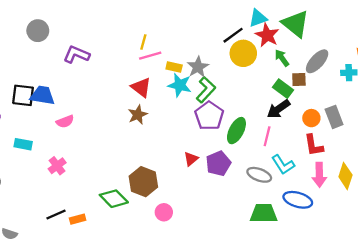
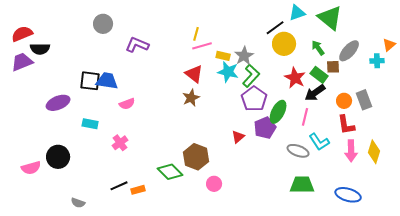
red star: (267, 35) -> (295, 78), moved
purple pentagon: (218, 163) -> (265, 128), moved
blue ellipse: (298, 200) -> (348, 195), moved

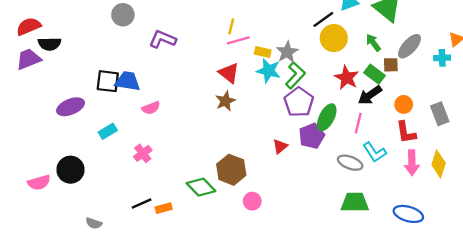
gray rectangle: (364, 100) -> (440, 114), moved
cyan rectangle: (90, 124) -> (108, 131), turned -42

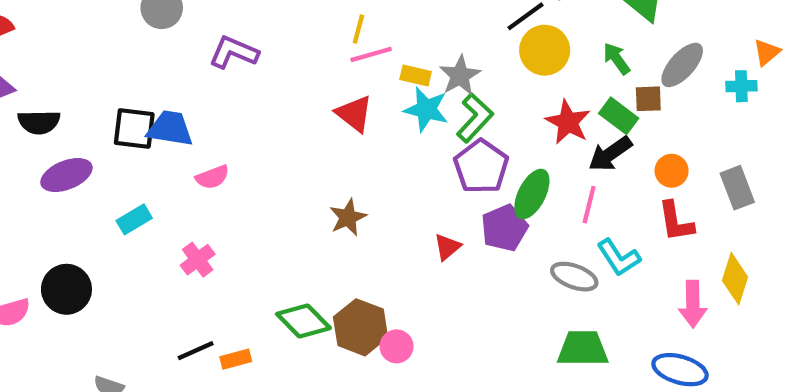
black semicircle: (50, 44) -> (39, 122), moved
brown star: (225, 101) -> (348, 217), moved
pink arrow: (412, 163) -> (693, 304), moved
brown hexagon: (231, 170) -> (361, 327), moved

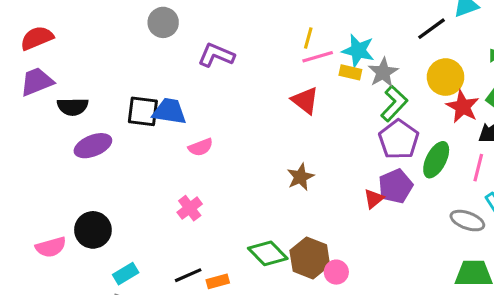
yellow circle: (545, 50) -> (446, 77), moved
cyan star: (426, 109) -> (358, 51), moved
cyan rectangle: (134, 219) -> (126, 274), moved
purple pentagon: (504, 228) -> (396, 186), moved

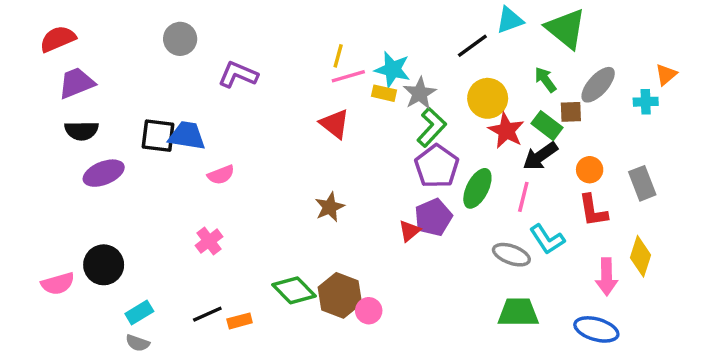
red semicircle: (37, 38) -> (58, 39), moved
purple trapezoid: (37, 82) -> (76, 83), moved

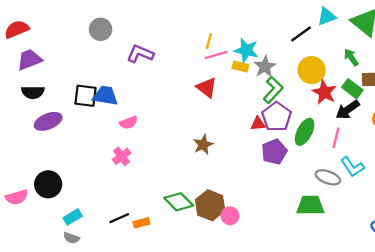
red triangle: (409, 231) -> (258, 124), moved, turned 35
pink cross: (209, 241) -> (122, 156), moved
green trapezoid: (518, 312) -> (310, 205), moved

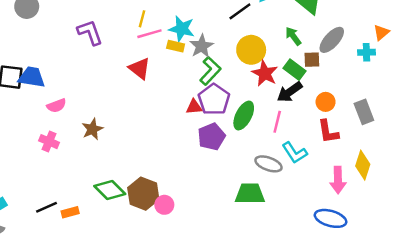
purple L-shape: (140, 54) -> (90, 32), moved, turned 48
brown star: (203, 145) -> (92, 129), moved
pink cross: (122, 156) -> (49, 142), turned -30

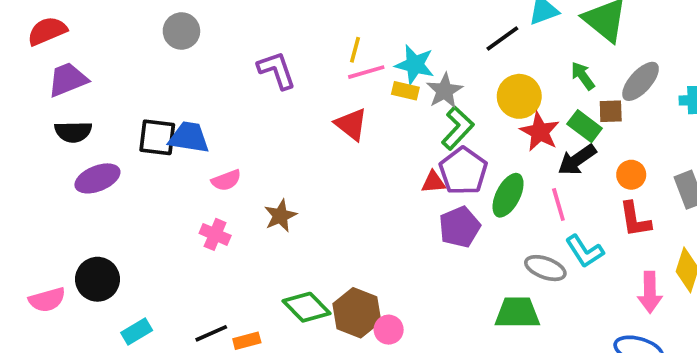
pink line: (277, 122) -> (558, 205), turned -30

